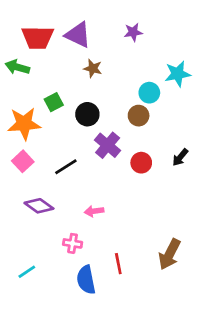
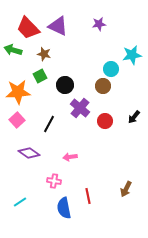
red trapezoid: (38, 38) -> (28, 28), turned 45
brown star: (93, 68) -> (44, 54), moved
black line: (66, 167) -> (49, 124), turned -30
brown arrow: (169, 254) -> (126, 189), size x0.7

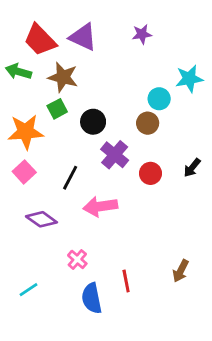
brown star: (44, 54) -> (63, 77), size x1.5
pink arrow: (70, 157) -> (100, 206), moved, size x1.6
pink cross: (54, 181) -> (77, 259), turned 32

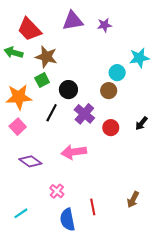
purple triangle: (83, 37) -> (73, 21), moved, turned -35
black line: (70, 178) -> (52, 113), moved

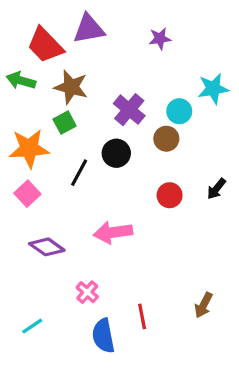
purple triangle: (73, 21) -> (89, 29), moved
black circle: (68, 90) -> (116, 153), moved
purple cross: (84, 114) -> (129, 110), moved

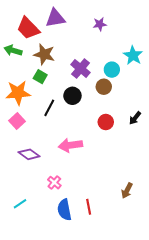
cyan star: (213, 89) -> (133, 55), turned -30
green square: (65, 123) -> (40, 77), turned -32
red line: (142, 316) -> (89, 207), moved

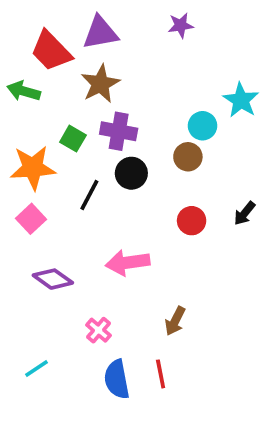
purple star: (100, 24) -> (181, 25), moved
brown star: (44, 54) -> (100, 84), moved, turned 30
purple cross: (81, 69) -> (119, 131), moved, turned -30
brown arrow: (127, 191) -> (175, 321), moved

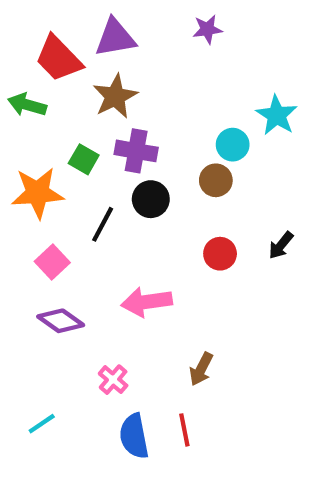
pink square: (31, 219) -> (52, 262), moved

